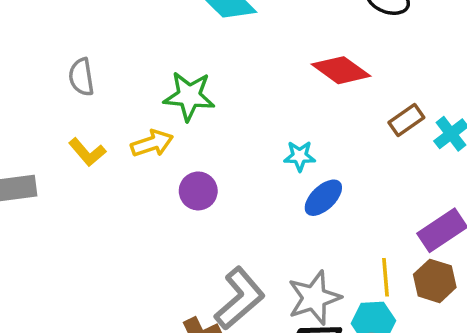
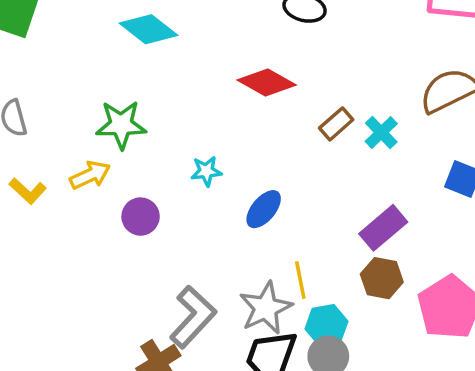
cyan star: (300, 156) -> (206, 171), moved
yellow line: (386, 277) -> (300, 280), moved

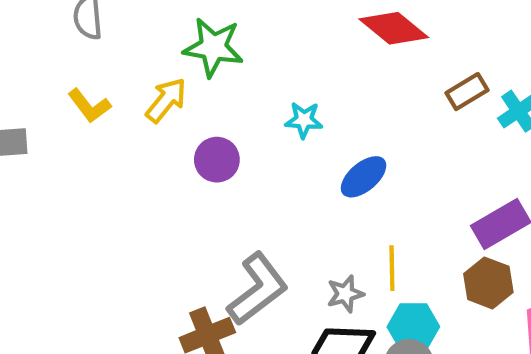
yellow arrow: (90, 175) -> (166, 100), turned -36
gray star: (266, 308) -> (345, 294), size x0.6

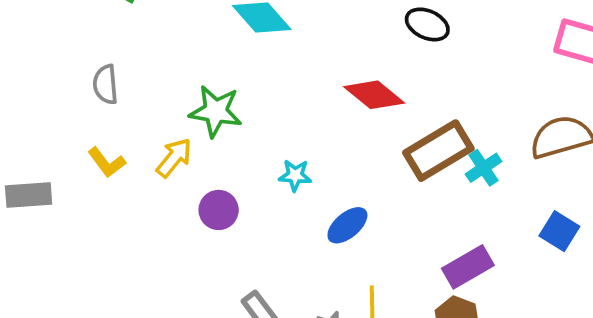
brown rectangle: (467, 92) -> (438, 151), size x1.8

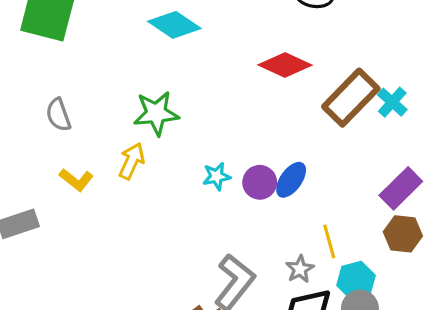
cyan star: (295, 175) -> (217, 176), moved
purple circle: (219, 210) -> (260, 182), moved

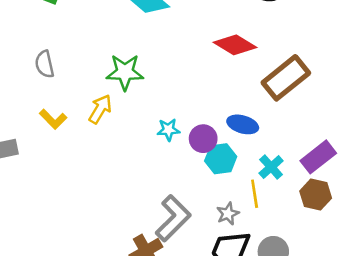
cyan cross: (392, 102) -> (271, 167), moved
blue ellipse: (291, 180) -> (243, 124), moved, turned 64
cyan hexagon: (356, 280) -> (221, 159), moved

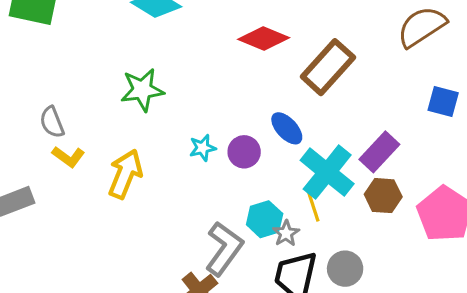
gray semicircle: (45, 64) -> (52, 122), moved
yellow arrow: (100, 109) -> (125, 174), moved, size x1.4
blue ellipse: (243, 124) -> (287, 128), turned 40
cyan hexagon: (221, 159) -> (265, 219), moved
cyan cross: (271, 167) -> (327, 172), size x1.8

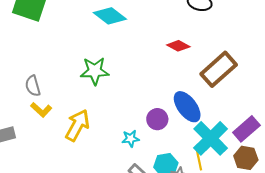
red diamond: (264, 38) -> (178, 46), size x0.7
blue ellipse: (287, 128) -> (187, 107), size x1.4
cyan star: (203, 148) -> (131, 139), moved

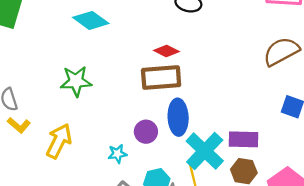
brown rectangle: (219, 69) -> (161, 77), moved, turned 39
blue ellipse: (187, 107) -> (178, 117), turned 36
purple rectangle: (246, 129) -> (244, 139), turned 44

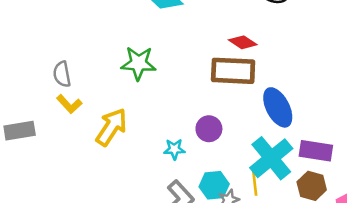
blue ellipse: (178, 117) -> (278, 107), moved, turned -32

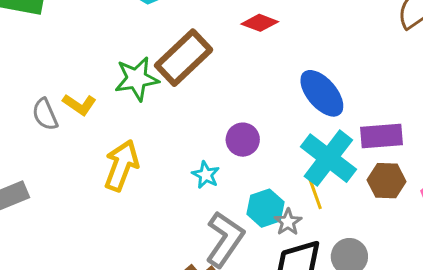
brown rectangle: (233, 71) -> (184, 58), moved, turned -33
yellow L-shape: (69, 104) -> (79, 104), moved
cyan star: (174, 149) -> (206, 175), turned -30

